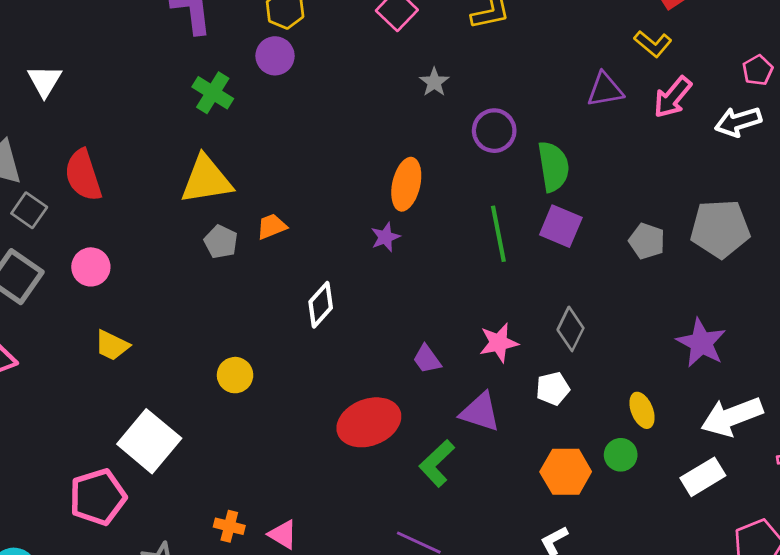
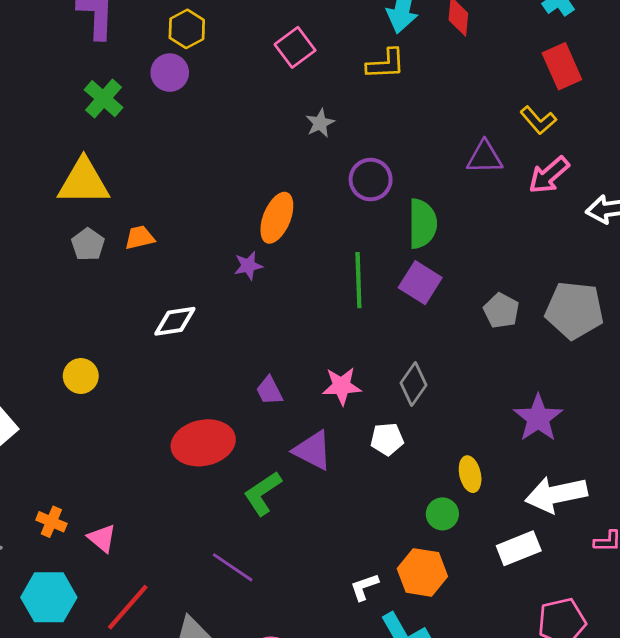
white diamond: (321, 305) -> (175, 321), turned 30
orange hexagon: (566, 472) -> (422, 572), moved

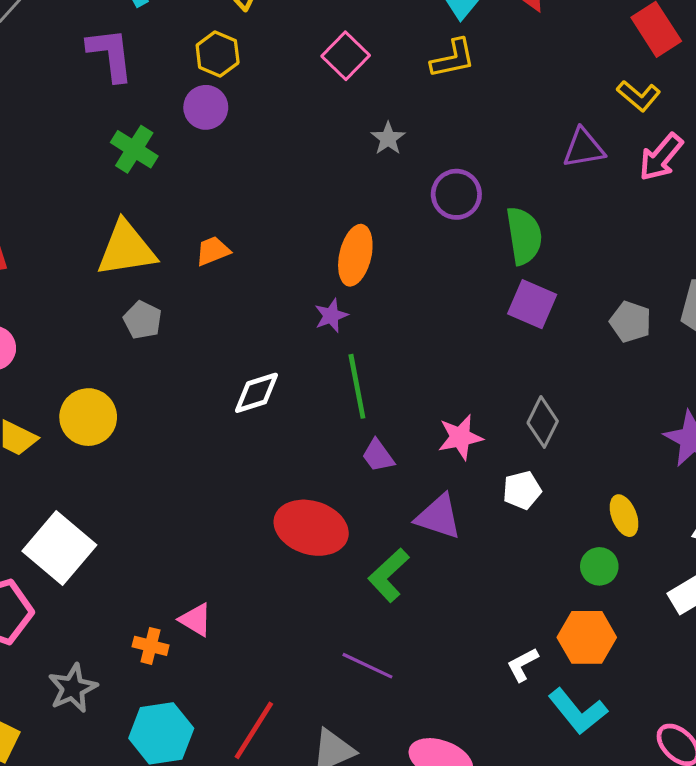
orange trapezoid: (140, 238) -> (213, 251), moved
green line: (358, 280) -> (357, 386), moved
yellow circle: (81, 376) -> (88, 417), moved, size x1.4
red ellipse: (203, 443) -> (311, 528), turned 38
pink triangle: (102, 538) -> (196, 620), moved

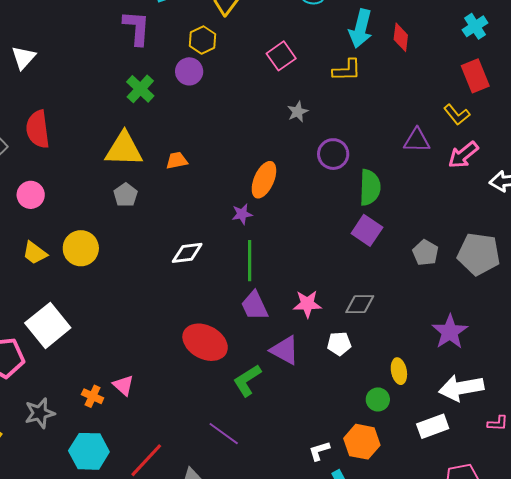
gray diamond: (543, 422) -> (360, 304), turned 52
purple trapezoid: (378, 456) -> (255, 306), size x1.4

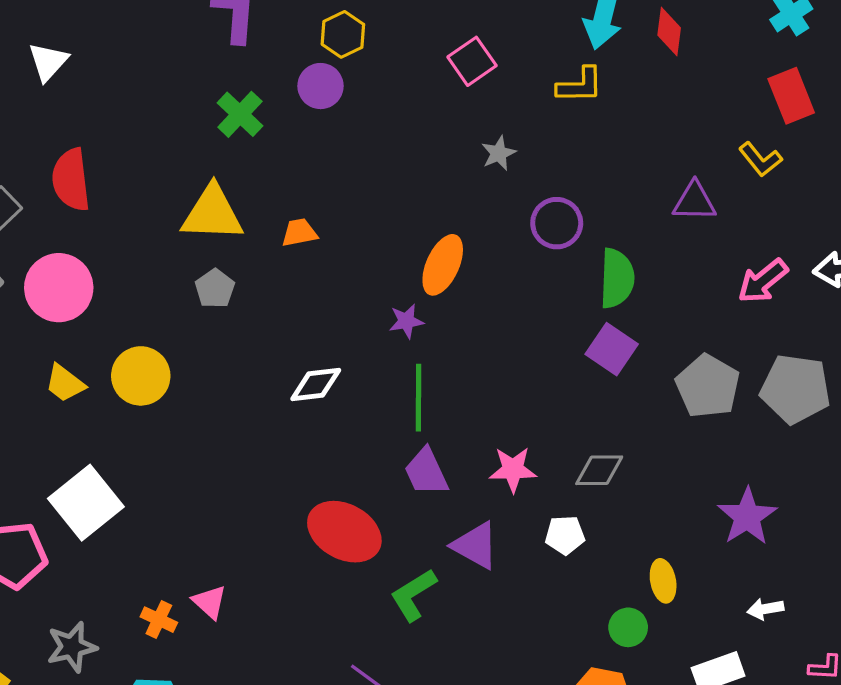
pink arrow: (463, 155) -> (763, 281), moved
pink circle: (31, 195) -> (59, 288), size x1.5
gray pentagon: (425, 253) -> (708, 386), size x1.5
white arrow: (461, 388) -> (765, 609), size x0.5

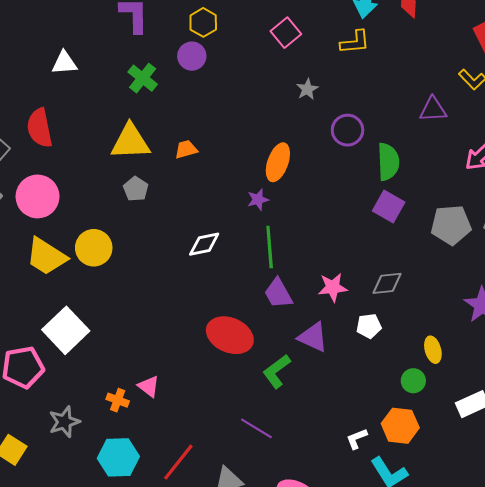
white triangle: (48, 62) -> (64, 63), moved, turned 48
yellow trapezoid: (65, 383) -> (46, 256), size x1.6
gray pentagon: (708, 386) -> (451, 225), turned -30

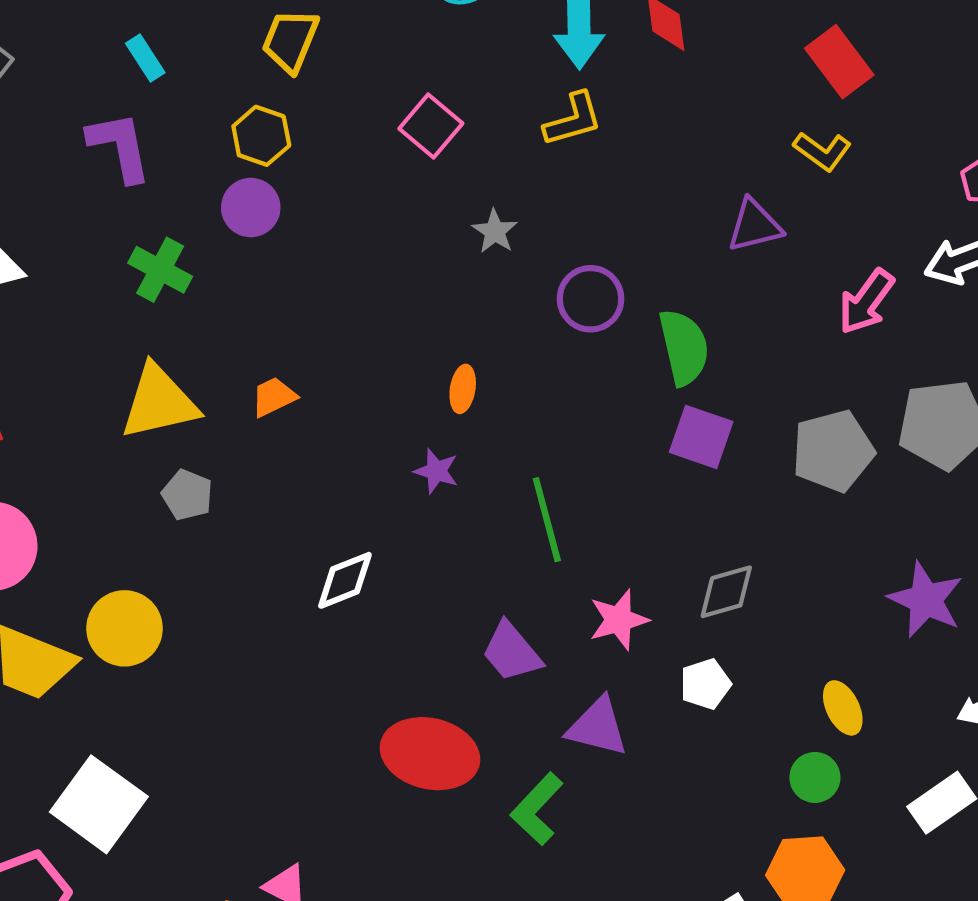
orange ellipse: (278, 162) -> (463, 389), size x0.6
purple star: (258, 200) -> (436, 471), turned -30
green line: (270, 247) -> (547, 520), moved

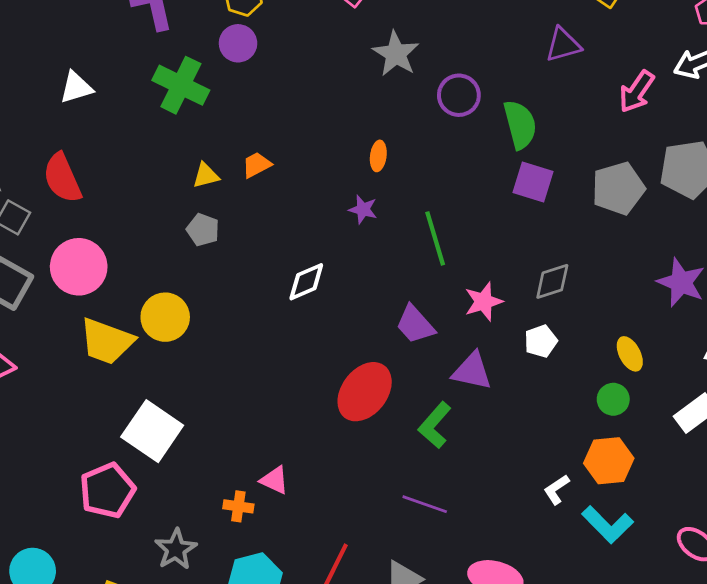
gray star: (495, 231) -> (396, 54), size x1.6
green cross: (160, 270) -> (181, 85), size x1.4
yellow triangle: (159, 402) -> (206, 175), moved, size x0.5
red ellipse: (430, 754) -> (365, 392), turned -64

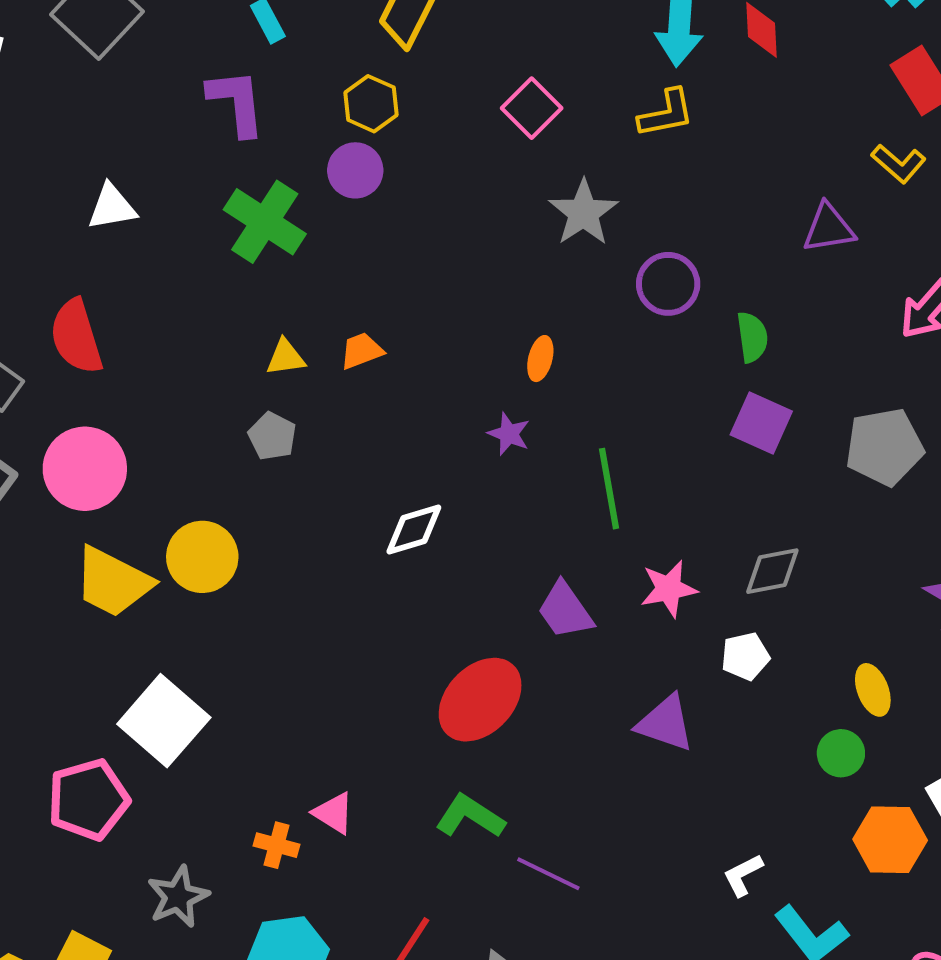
green semicircle: (520, 125) -> (752, 337), size x0.7
purple triangle: (472, 371) -> (665, 723), moved
green L-shape: (435, 425) -> (470, 816), moved, turned 75
orange hexagon: (609, 461) -> (890, 840), moved

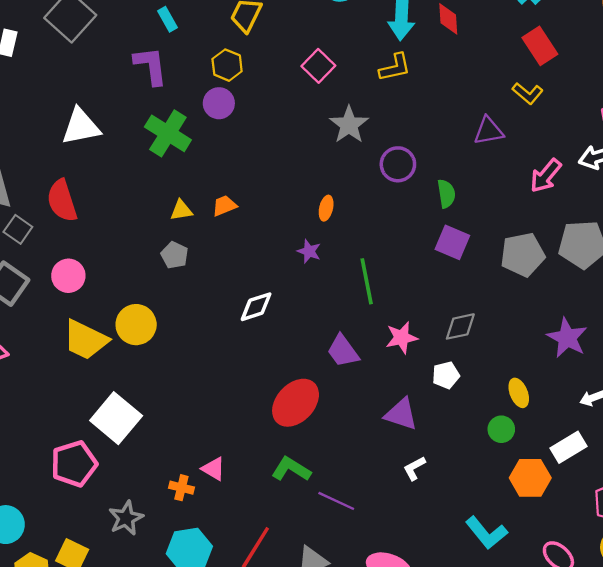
white triangle: (112, 207) -> (81, 127), size x1.4
pink circle: (85, 469) -> (68, 276), size x0.7
white L-shape: (743, 875) -> (414, 468), moved

